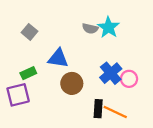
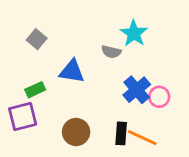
gray semicircle: (90, 29) -> (111, 52), moved
brown circle: (72, 83) -> (76, 132), moved

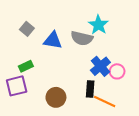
gray semicircle: (111, 52) -> (82, 38), size x1.5
blue triangle: (72, 71) -> (53, 40), moved
black rectangle: (121, 133) -> (90, 89), moved

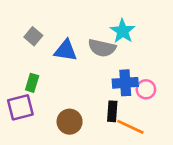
green rectangle: (26, 66) -> (32, 83), turned -48
blue cross: (100, 66) -> (125, 83), turned 36

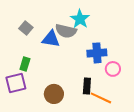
cyan star: (123, 31) -> (80, 19), moved
gray semicircle: (102, 48) -> (66, 31), moved
blue cross: (125, 83) -> (97, 53), moved

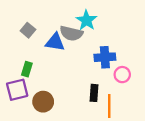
brown circle: (54, 94) -> (43, 102), moved
orange line: (101, 98) -> (109, 106), turned 65

